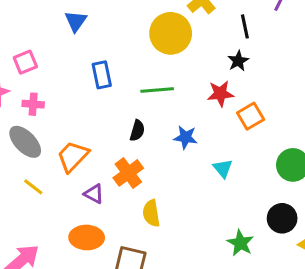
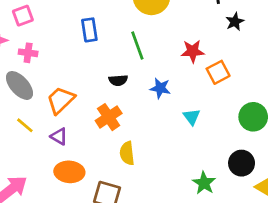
black star: (238, 61) -> (235, 22), moved
green line: (157, 90) -> (137, 46), turned 72
black semicircle: (137, 131) -> (118, 80), turned 66
purple triangle: (94, 194) -> (59, 136), moved

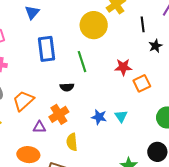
blue rectangle: (89, 30) -> (46, 49), size x1.4
blue star: (160, 88) -> (99, 117), moved
purple triangle: (59, 136) -> (39, 127), moved, turned -32

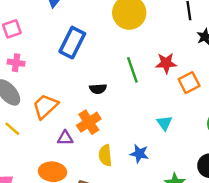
blue rectangle: (46, 49) -> (72, 43), turned 35
green line: (82, 62) -> (132, 70), moved
blue star: (99, 117) -> (139, 154), moved

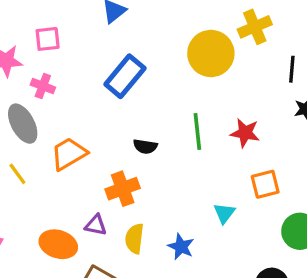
orange square: (189, 83) -> (265, 184), moved
purple triangle: (65, 138) -> (96, 225), moved

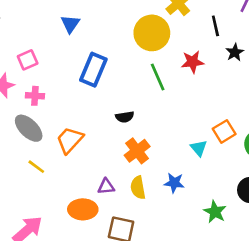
green line: (197, 132) -> (158, 77), moved
red star: (245, 133) -> (193, 62), moved
orange square: (265, 184) -> (224, 131), moved
orange cross: (123, 189) -> (137, 151), moved

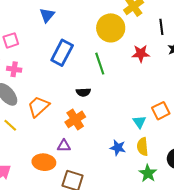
green line: (158, 77) -> (100, 64), moved
orange cross: (137, 151) -> (75, 119), moved
yellow semicircle: (138, 188) -> (143, 147), moved

